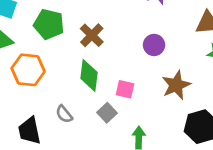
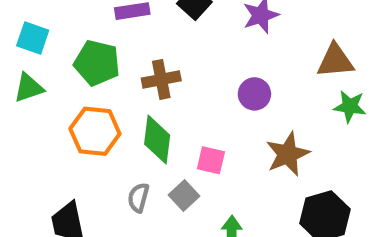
brown cross: (92, 35) -> (161, 79), turned 35
orange hexagon: (28, 70) -> (95, 131), moved
gray semicircle: (64, 114) -> (138, 198), moved, turned 54

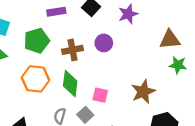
green pentagon: (97, 63) -> (37, 41), turned -30
purple circle: (254, 94) -> (104, 43), moved

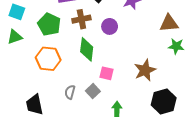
green pentagon: (37, 41) -> (49, 24), turned -30
brown cross: (73, 50) -> (81, 19), moved
green diamond: (70, 84) -> (87, 49), moved

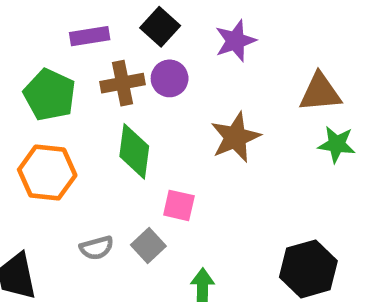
purple circle: (110, 26) -> (170, 78), moved
brown star: (145, 70) -> (235, 137), moved
gray semicircle: (70, 92) -> (97, 248), turned -120

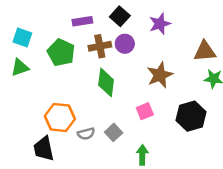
orange hexagon: (47, 173) -> (60, 117), moved
pink square: (179, 205) -> (145, 111), moved, turned -35
black hexagon: (308, 269) -> (191, 116), moved

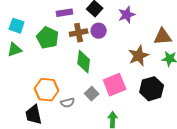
brown star: (160, 75) -> (139, 56), moved
pink square: (145, 111) -> (115, 85), size x1.6
gray square: (114, 132) -> (92, 94), moved

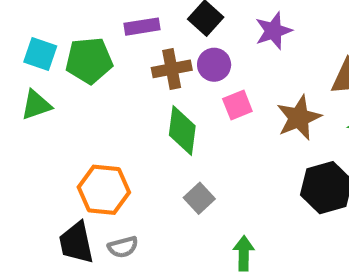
green pentagon: (48, 38) -> (89, 60), moved, turned -30
pink square: (115, 85) -> (237, 105), moved, size x0.6
gray semicircle: (68, 103) -> (123, 247), moved

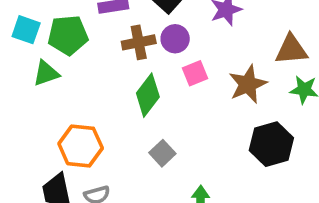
green triangle: (36, 105) -> (46, 73), moved
green diamond: (182, 130) -> (148, 95), turned 30

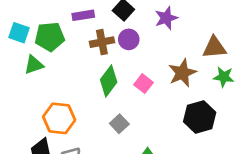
pink square: (195, 73) -> (143, 84), moved, turned -30

